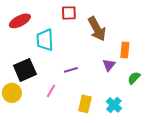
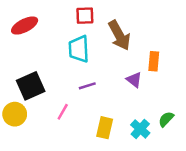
cyan trapezoid: (45, 40) -> (79, 49), moved
purple triangle: (109, 65) -> (134, 80), turned -32
green semicircle: (134, 78) -> (166, 119), moved

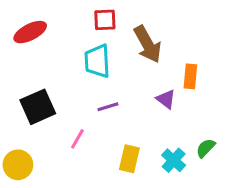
yellow circle: (15, 114) -> (18, 165), moved

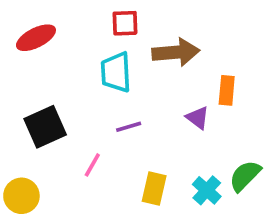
brown arrow: (148, 44) -> (176, 52), turned -66
green semicircle: (206, 148) -> (245, 176), size x1.4

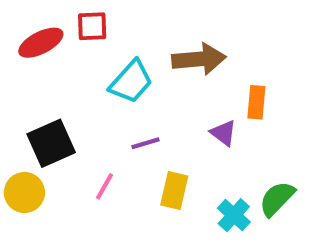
red square: (125, 23) -> (92, 26), moved
cyan trapezoid: (116, 72) -> (131, 82), turned -135
yellow rectangle: (154, 189) -> (174, 190), moved
yellow circle: (21, 196) -> (24, 193), moved

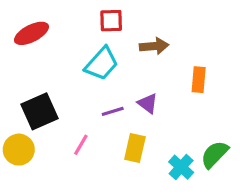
red square: (92, 26) -> (111, 21), moved
brown arrow: (199, 59) -> (154, 46), size x0.7
purple triangle: (224, 133) -> (148, 103), moved

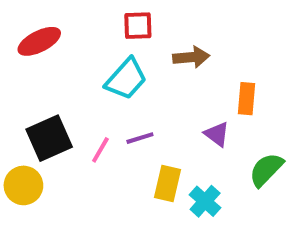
purple triangle: (148, 103) -> (217, 134), moved
pink line: (81, 145) -> (100, 150), moved
green semicircle: (215, 154) -> (266, 170), moved
cyan cross: (181, 167) -> (205, 201), moved

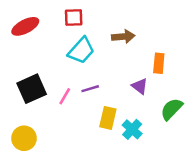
red square: (138, 26) -> (74, 17), moved
yellow circle: (23, 185) -> (24, 138), moved

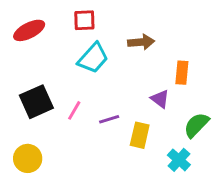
purple line: (90, 89) -> (109, 119), moved
yellow rectangle: (108, 118) -> (140, 135), moved
cyan cross: (132, 129) -> (179, 160), moved

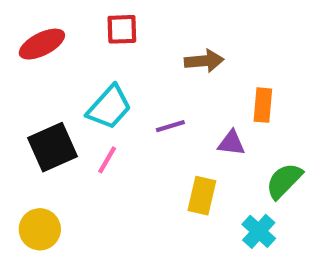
cyan trapezoid: (93, 58) -> (109, 107), moved
purple triangle: (160, 99) -> (231, 143), turned -30
purple line: (109, 119) -> (170, 126), moved

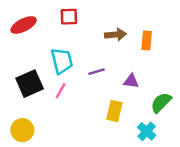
orange rectangle: (263, 105) -> (147, 41), moved
cyan trapezoid: (109, 107) -> (62, 61), turned -56

